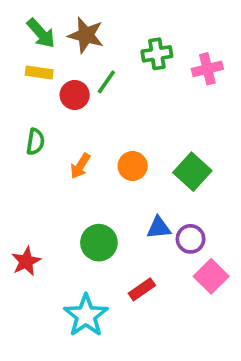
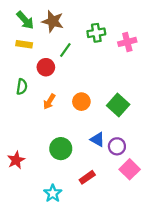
red circle: (75, 95) -> (46, 67), moved
blue triangle: (159, 228) -> (97, 139), turned 35
cyan star: (86, 316) -> (53, 193), size x0.7

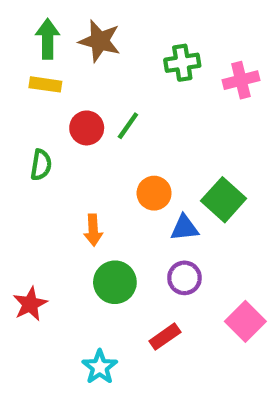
green arrow: (25, 20) -> (48, 39), turned -138
green line: (65, 50) -> (128, 126), moved
orange arrow: (49, 102) -> (93, 230), moved, turned -35
blue triangle: (97, 139) -> (184, 228), moved, turned -35
purple circle: (117, 146) -> (184, 278), moved

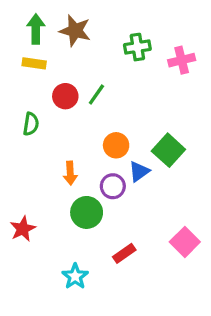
blue triangle: (184, 228) -> (139, 171), turned -30
purple circle: (184, 278) -> (113, 186), moved

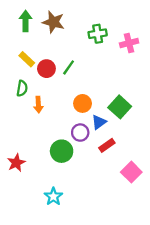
yellow rectangle: (34, 63) -> (27, 59), moved, turned 35
orange arrow: (70, 173) -> (38, 105), moved
red rectangle: (124, 253) -> (107, 145), moved

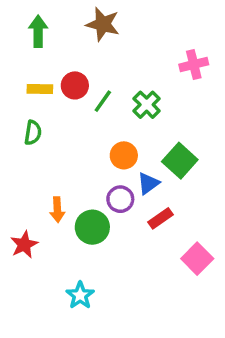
brown star: (53, 22) -> (103, 24), moved
green cross: (98, 34) -> (147, 105), moved, turned -36
yellow rectangle: (27, 59) -> (40, 89), turned -42
red circle: (46, 69) -> (75, 85), moved
orange arrow: (38, 105) -> (57, 210), moved

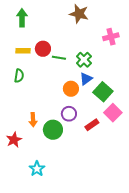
brown star: (103, 24) -> (79, 14), moved
green line: (103, 101) -> (59, 58), turned 64
blue triangle: (148, 183) -> (86, 79), moved
pink square: (197, 259) -> (113, 113), moved
cyan star: (80, 295) -> (37, 169), moved

